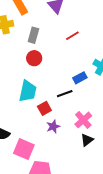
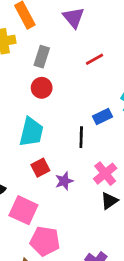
black line: (65, 94) -> (81, 137), turned -70
red square: (44, 108) -> (40, 168), moved

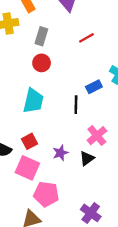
red square: (40, 168) -> (30, 141), moved
purple star: (64, 181) -> (60, 153), moved
black triangle: (109, 201) -> (87, 158), moved

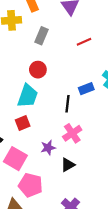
red circle: (42, 63) -> (38, 70), moved
pink cross: (97, 136) -> (72, 133), moved
red square: (30, 141) -> (23, 123), moved
black triangle: (87, 158) -> (68, 165), moved

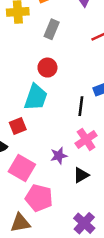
red square: (23, 123) -> (18, 126), moved

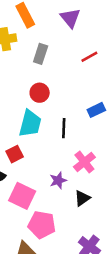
black line: (81, 106) -> (64, 128), moved

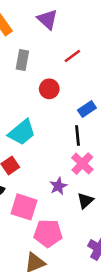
red circle: (40, 93) -> (49, 89), moved
cyan trapezoid: (30, 124) -> (22, 132), turned 44
black line: (64, 128) -> (77, 136), moved

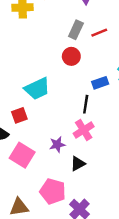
gray rectangle: (22, 60) -> (76, 30), moved
pink pentagon: (48, 233) -> (53, 191), moved

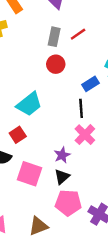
black triangle: (78, 164) -> (62, 177), moved

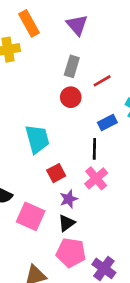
red line: (78, 34) -> (102, 81), moved
cyan trapezoid: (29, 104) -> (37, 139), turned -72
red square: (18, 135) -> (56, 173), moved

